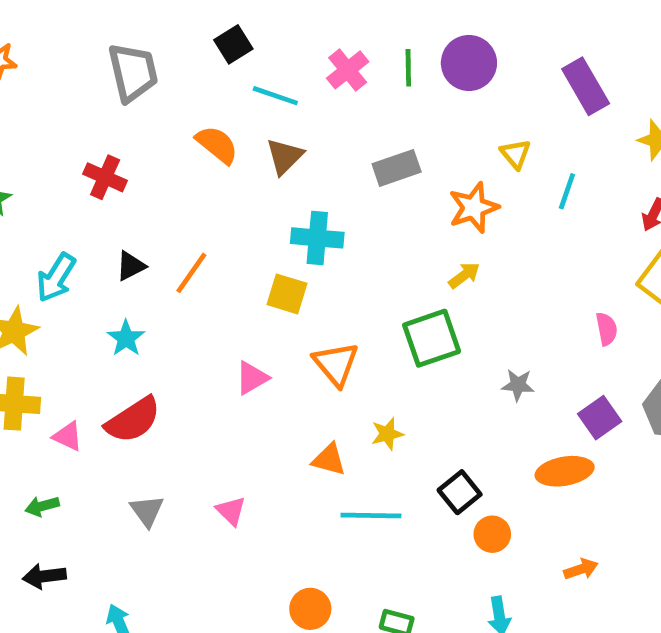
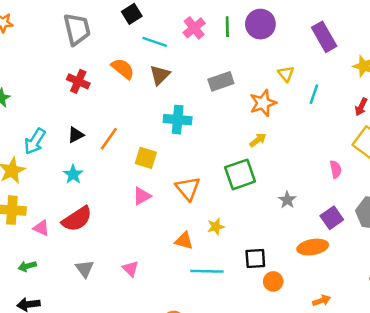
red cross: (105, 177) -> (78, 81), moved
yellow square: (287, 294) -> (146, 158), moved
gray star: (518, 385) -> (287, 200), turned 30
black square: (460, 492) -> (255, 259), turned 35

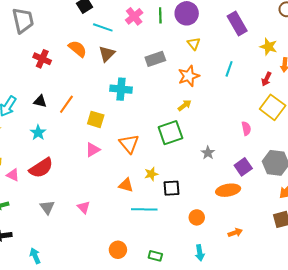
gray trapezoid: (77, 29) -> (23, 20), moved
yellow triangle: (286, 74) -> (194, 44), moved
black triangle: (76, 135) -> (40, 101), turned 40
black square: (255, 259) -> (171, 188), moved

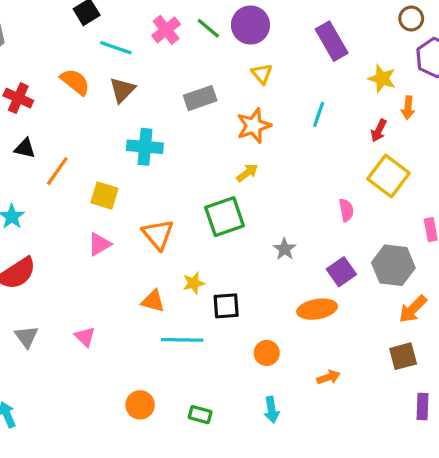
green line: (160, 15) -> (208, 28), turned -49
black triangle: (40, 101) -> (25, 148), moved

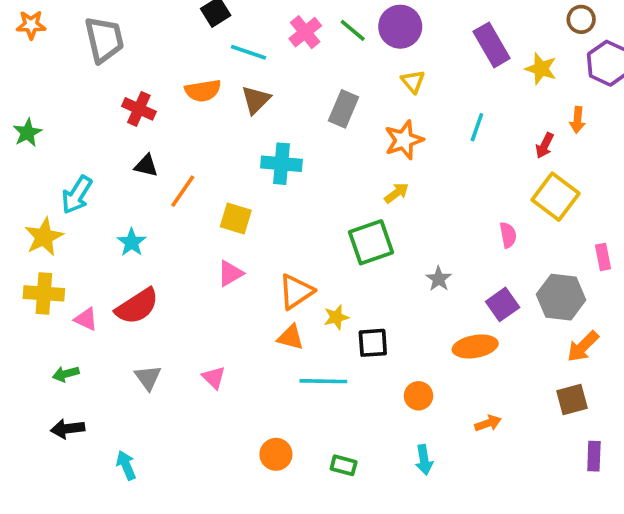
yellow star: (382, 79) -> (541, 69), moved
orange semicircle: (75, 82) -> (203, 91), turned 132
gray rectangle: (200, 98) -> (344, 109), turned -48
orange triangle: (158, 234) -> (296, 292), moved, turned 36

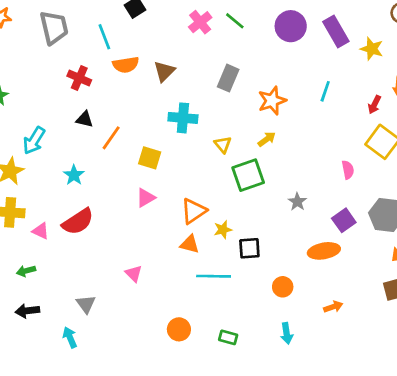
purple circle: (400, 27) -> (291, 26), moved
cyan line: (249, 52) -> (104, 37), moved, turned 50
yellow triangle: (413, 81) -> (223, 145), moved
gray triangle: (148, 378) -> (86, 304), moved

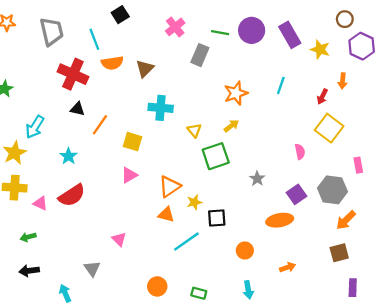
green line: (235, 21) -> (220, 33), moved, turned -30
red cross: (79, 78) -> (73, 74), size x1.5
gray rectangle: (228, 78) -> (200, 55), moved
cyan line: (214, 276) -> (186, 242), turned -36
gray triangle: (86, 304) -> (92, 268), moved

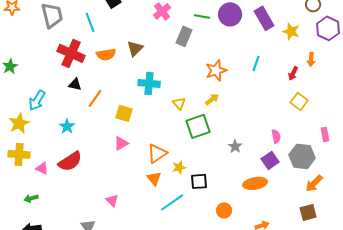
orange semicircle: (112, 63) -> (106, 54), moved
yellow square: (329, 128) -> (299, 101), size x0.7
pink semicircle: (300, 152) -> (276, 136), moved
orange triangle: (166, 215) -> (154, 178), turned 35

